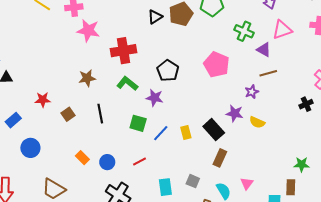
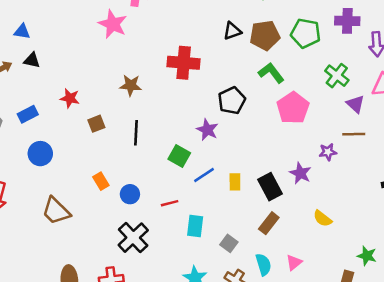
pink star: (88, 30) -> (113, 24), moved
green L-shape: (127, 83) -> (271, 73), moved
yellow semicircle: (257, 122) -> (322, 218), moved
cyan rectangle: (165, 187) -> (195, 226), moved

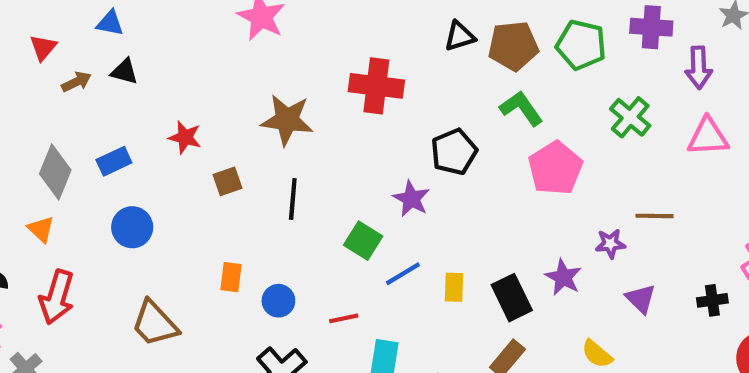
brown star: (131, 85) -> (287, 120), size x1.4
purple triangle: (355, 104) -> (641, 299), moved
orange rectangle: (101, 181) -> (231, 277), turned 36

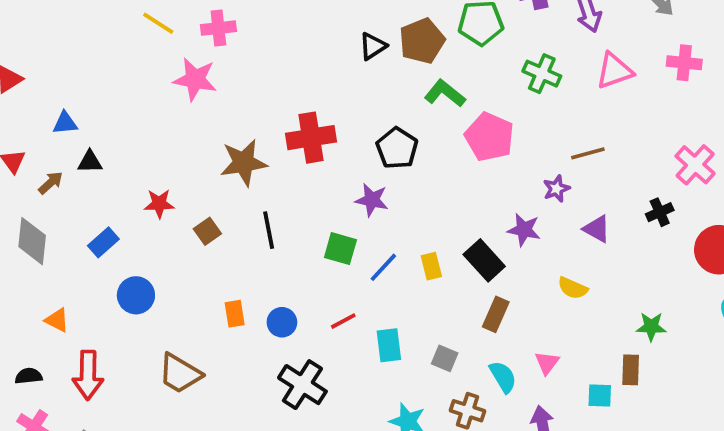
red cross: (376, 86) -> (311, 138), moved
gray diamond: (55, 172) -> (32, 241), moved

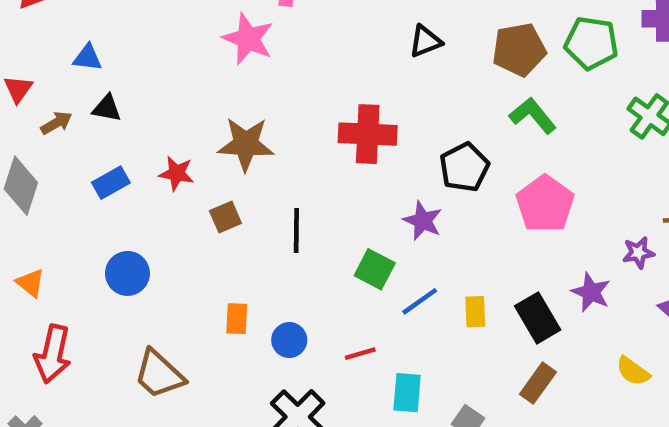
black triangle: (373, 46) -> (425, 41), moved
pink pentagon: (489, 137) -> (545, 204), moved
brown star: (244, 163) -> (246, 144), moved
blue rectangle: (103, 242) -> (111, 183), moved

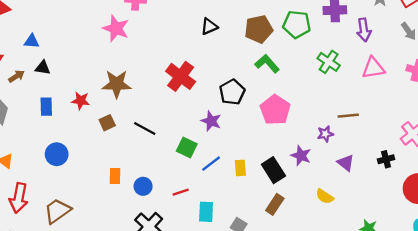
red cross: (368, 134) -> (181, 76), turned 36
blue rectangle: (111, 183) -> (46, 107), turned -60
black line: (296, 230) -> (145, 128), turned -60
brown trapezoid: (159, 374) -> (57, 211), moved, turned 104

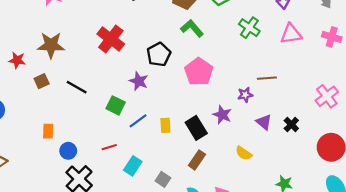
black cross: (386, 159) -> (291, 124), moved, turned -32
blue circle: (143, 186) -> (68, 151), moved
cyan rectangle: (206, 212) -> (133, 166), turned 30

